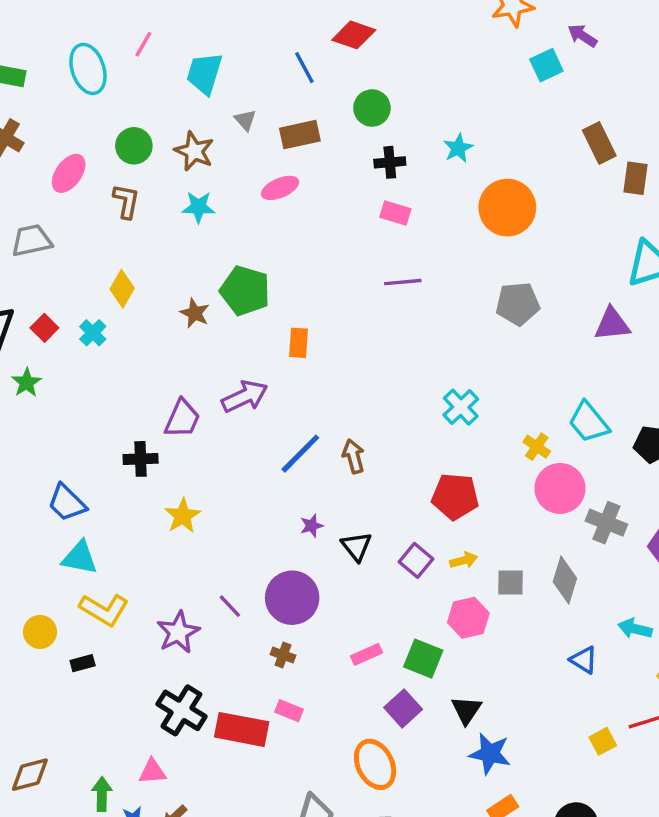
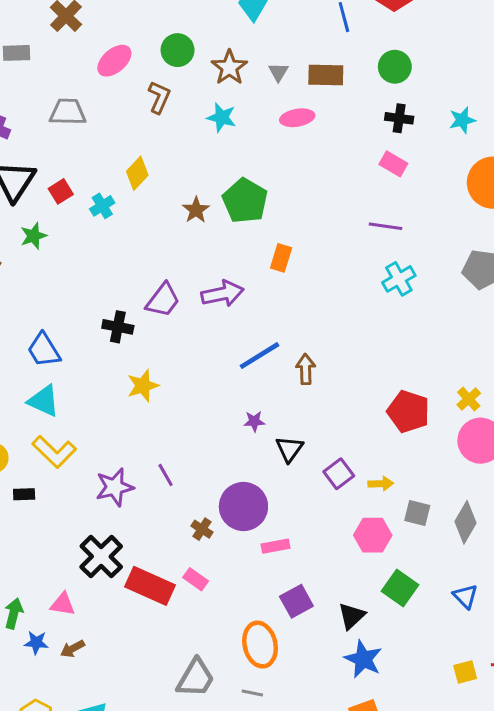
gray triangle: (245, 120) -> (278, 72), moved
cyan cross: (461, 407) -> (399, 279), moved
red pentagon: (455, 496) -> (408, 411), moved
purple circle: (292, 598) -> (243, 507), moved
green square: (423, 659) -> (400, 588), moved

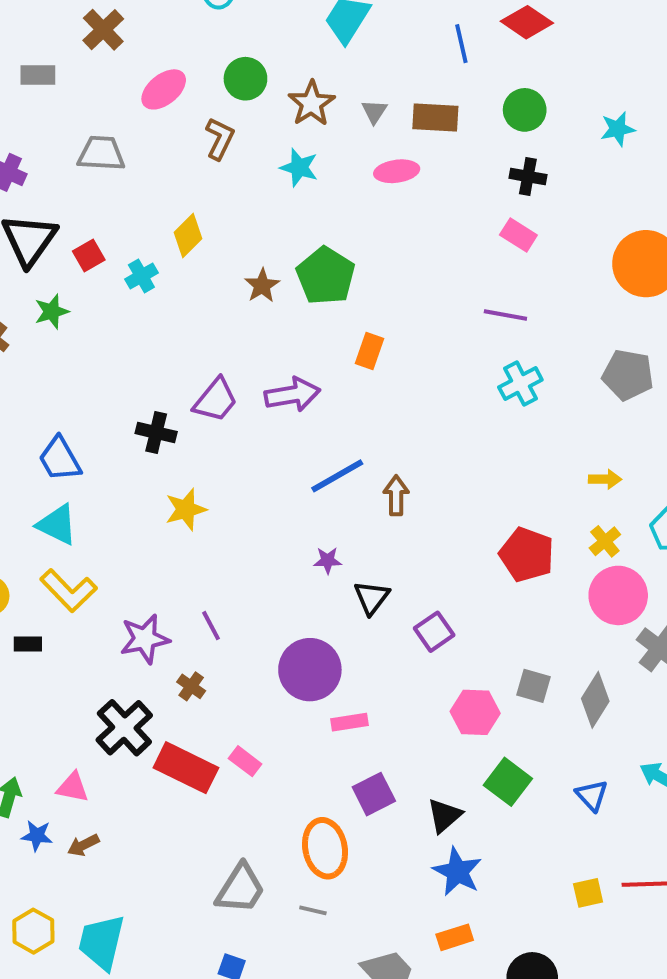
cyan star: (462, 120) -> (618, 129), moved
yellow arrow: (381, 484) -> (605, 479), moved
brown cross: (202, 529) -> (191, 686), moved

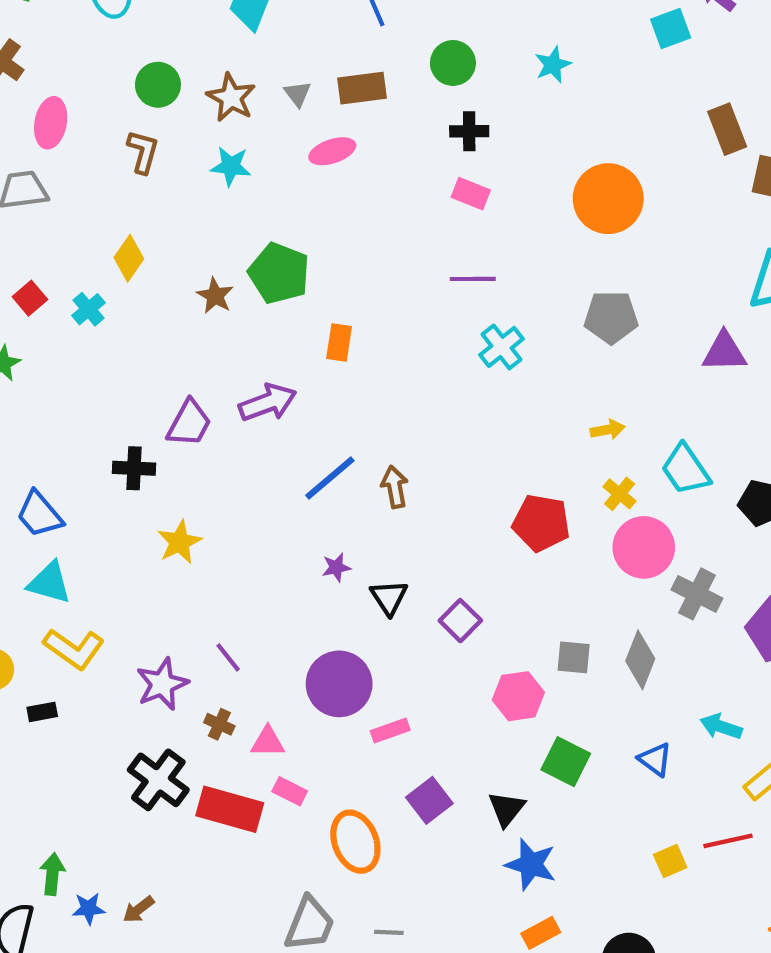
pink ellipse: (164, 89) -> (51, 123), moved, turned -30
pink triangle: (73, 787) -> (268, 742), moved
orange ellipse: (325, 848) -> (355, 842), moved

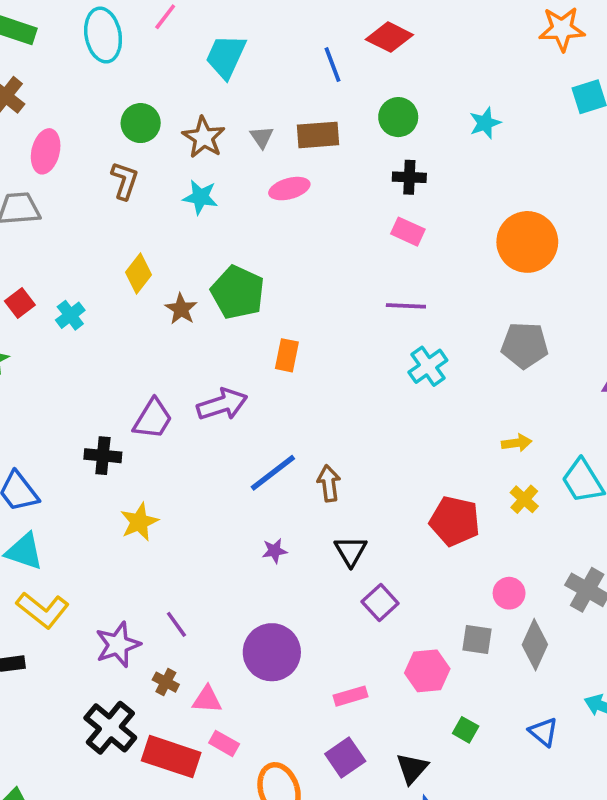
yellow diamond: (129, 258) -> (138, 273), moved
pink circle: (644, 547) -> (509, 593), moved, size x0.6
black triangle: (389, 597) -> (351, 551), moved
pink rectangle: (390, 731) -> (350, 696), moved
green square: (566, 762) -> (466, 730), size x0.6

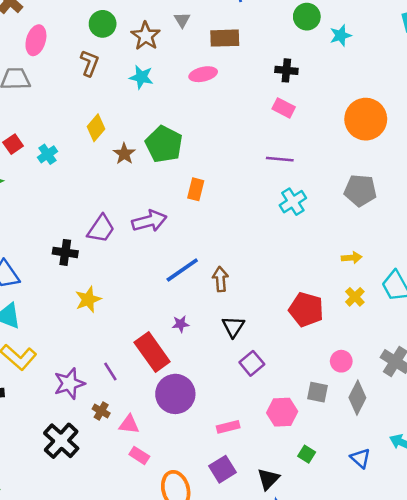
green circle: (398, 117) -> (307, 17), moved
gray triangle: (262, 137) -> (182, 20), moved
red rectangle: (171, 757) -> (152, 352), moved, turned 33

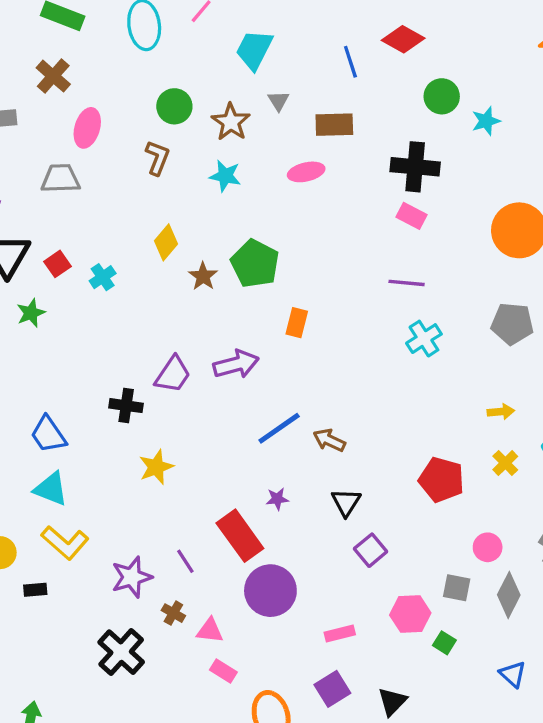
black cross: (286, 70) -> (415, 167), size x1.6
brown arrow: (220, 279) -> (329, 440), turned -60
green square: (307, 454) -> (444, 643), moved

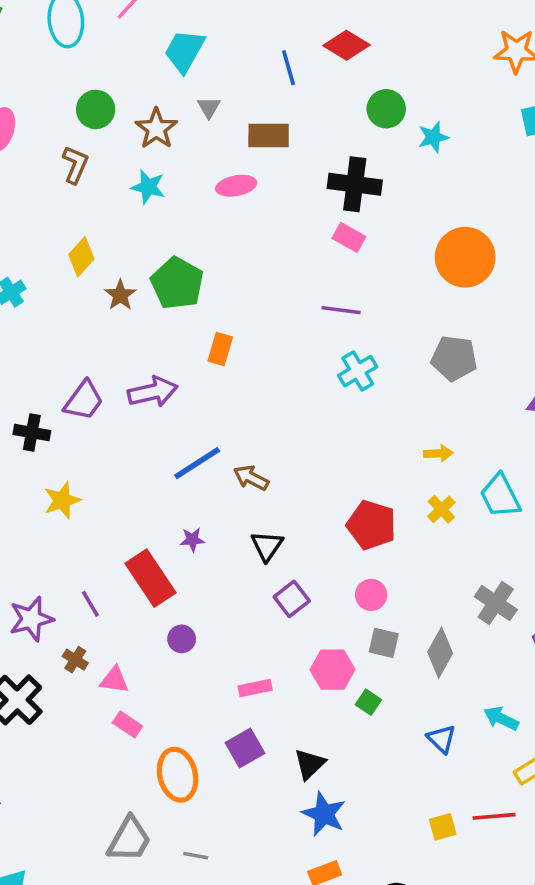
pink circle: (488, 547) -> (371, 595), moved
purple circle: (270, 591) -> (182, 639), size x0.5

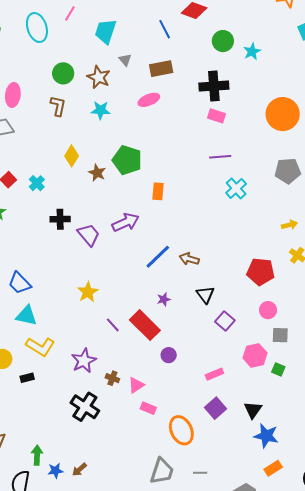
purple trapezoid: (84, 400) -> (89, 235), turned -65
black cross: (32, 433) -> (60, 219), moved
purple line: (90, 604) -> (113, 325), moved
pink triangle: (114, 680) -> (136, 385), turned -30

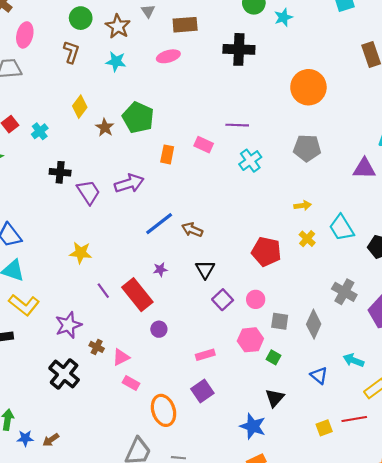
pink rectangle: (217, 116) -> (204, 145), moved
yellow star: (88, 292) -> (81, 253), turned 30
pink circle: (268, 310) -> (256, 299), moved
black triangle: (253, 410) -> (275, 398), moved

